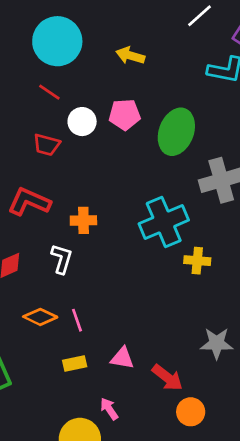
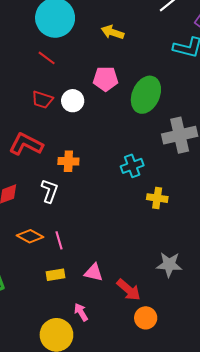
white circle: (82, 122) -> (73, 101), moved
cyan cross: (164, 222) -> (132, 166), size x0.6

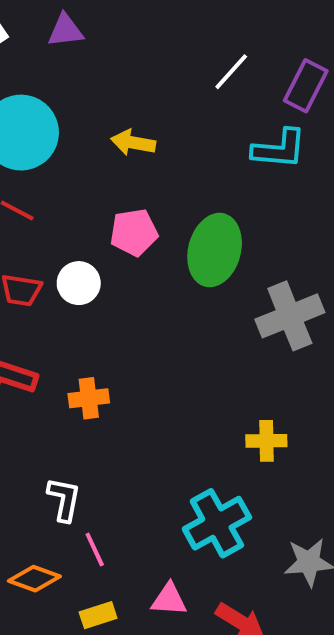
cyan cross: (132, 166) -> (217, 523), moved, size x1.5
white L-shape: (50, 191) -> (64, 499), moved
orange diamond: (30, 236) -> (34, 579), moved

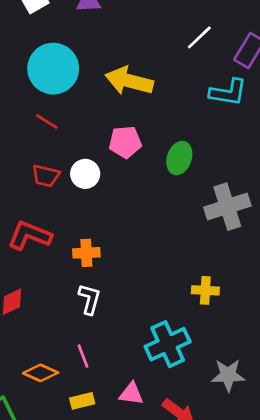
yellow arrow: (133, 143) -> (129, 81), size x1.6
green ellipse: (215, 250) -> (179, 158), size x0.7
white L-shape: (64, 499) -> (90, 299), moved

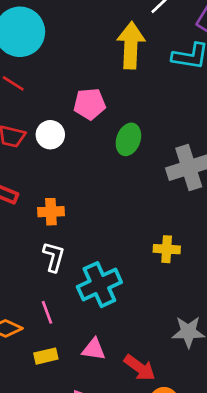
yellow arrow: (129, 81) -> (131, 45), moved, turned 78
green ellipse: (179, 158) -> (128, 139), moved
cyan cross: (168, 344) -> (99, 285), moved

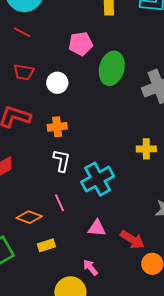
white circle: (50, 135) -> (57, 83), moved
green ellipse: (128, 139) -> (112, 68), size x1.4
yellow rectangle: (46, 356) -> (46, 245), moved

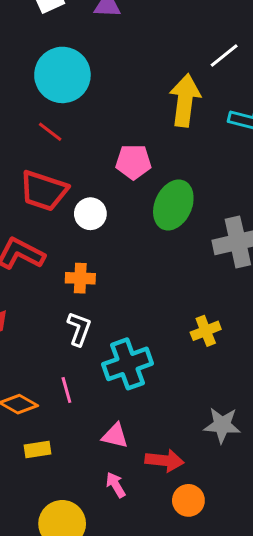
red trapezoid: (24, 72) -> (44, 191), size x1.6
yellow cross: (146, 149) -> (206, 331), turned -30
red arrow: (132, 240) -> (165, 460), turned -35
pink arrow: (90, 267) -> (116, 485), moved

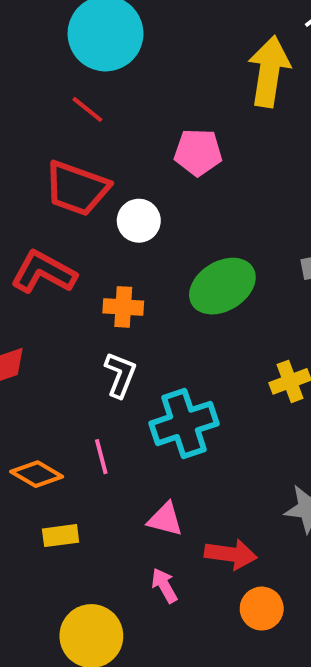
green ellipse: (173, 205) -> (222, 286), moved, turned 33

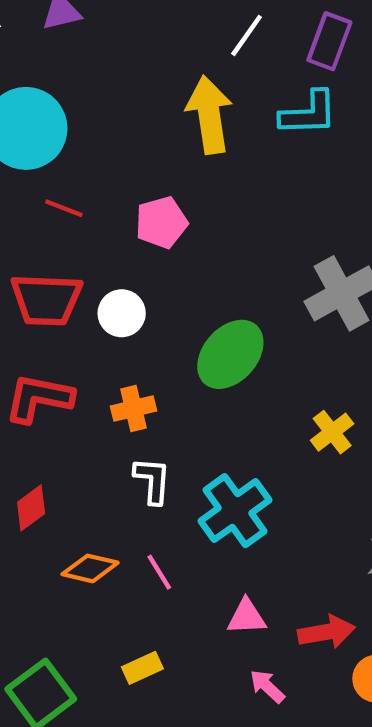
red line: (87, 109) -> (64, 208), moved
orange diamond: (37, 474) -> (90, 568), moved

